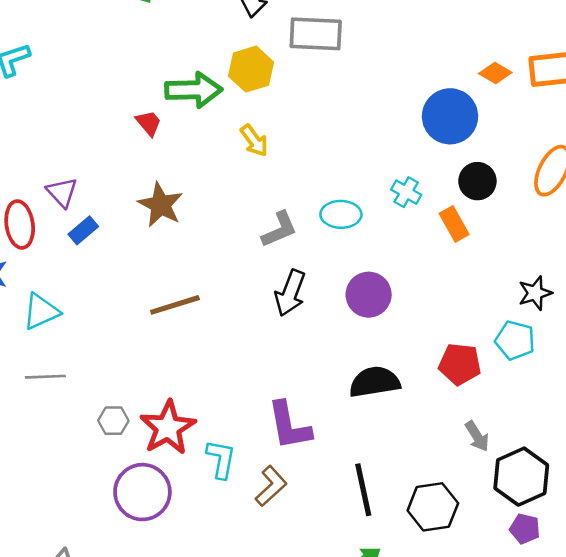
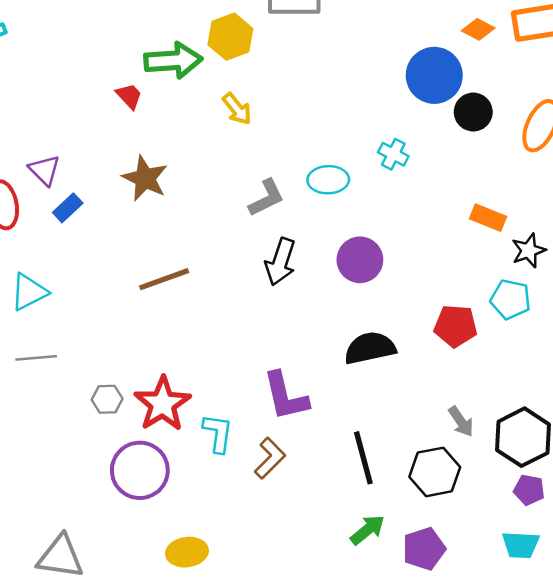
black circle: (477, 181) -> (473, 112), moved
orange rectangle: (454, 224) -> (488, 218), moved, turned -36
gray arrow: (477, 436) -> (461, 421), moved

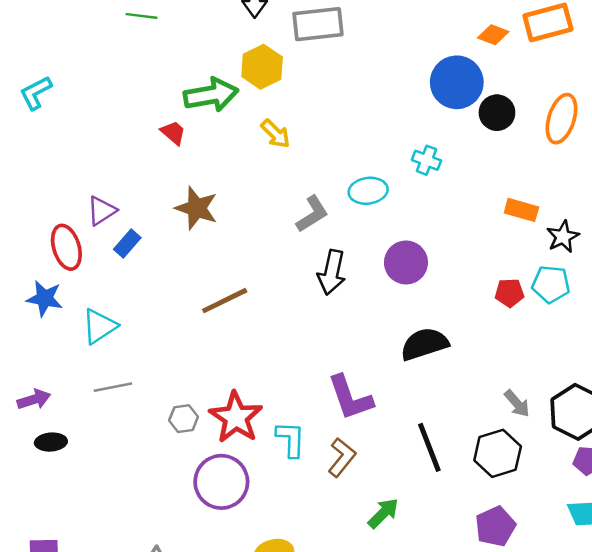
purple triangle: (44, 170) -> (102, 211), turned 48
red pentagon: (456, 326) -> (509, 293), moved, size x0.7
green arrow: (367, 530) -> (383, 513), moved

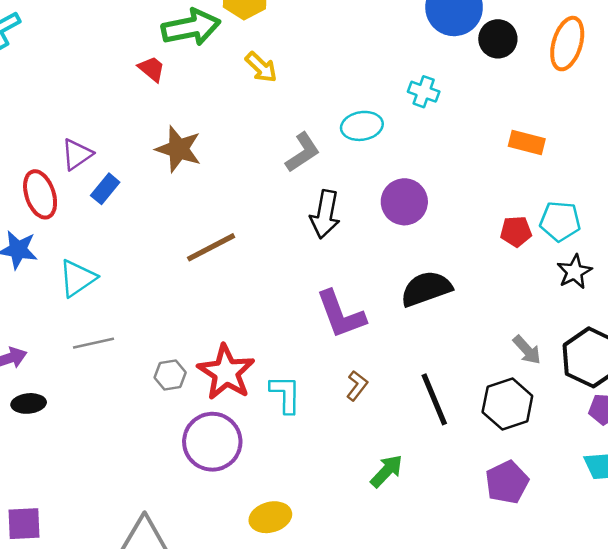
black star: (563, 237) -> (574, 272), moved
purple L-shape: (350, 398) -> (341, 314), moved
brown L-shape: (342, 457) -> (357, 386), moved, size x0.7

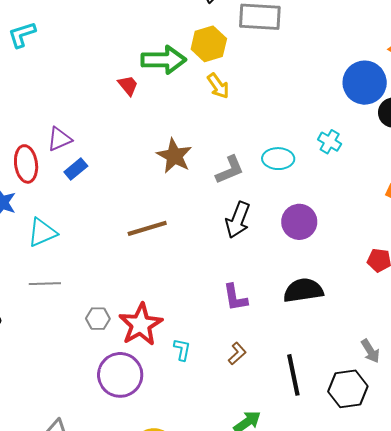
yellow arrow: (261, 67) -> (218, 86), moved
brown star: (179, 149) -> (174, 156), moved
purple L-shape: (341, 314) -> (235, 297), size x0.7
cyan L-shape: (285, 394) -> (182, 350), size x0.7

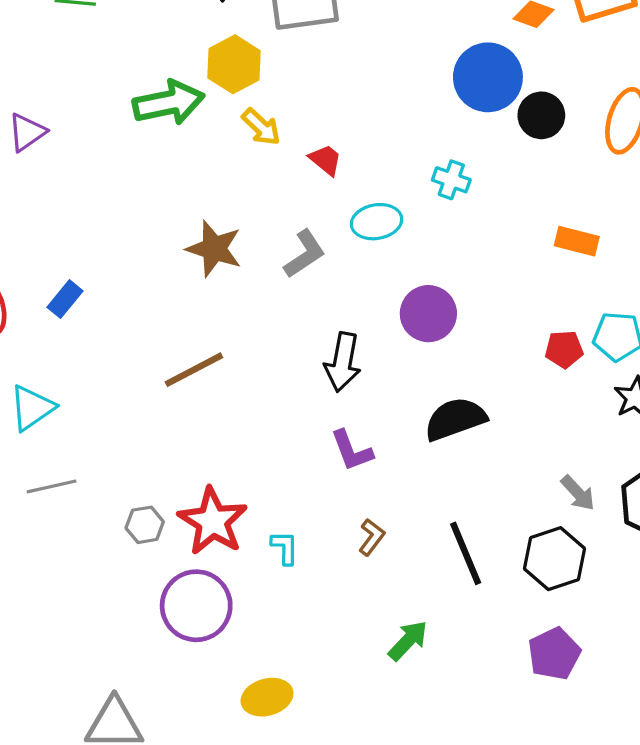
red trapezoid: (128, 85) -> (326, 160), moved
purple triangle: (59, 139) -> (27, 132), moved
black arrow: (238, 220) -> (343, 362), moved

